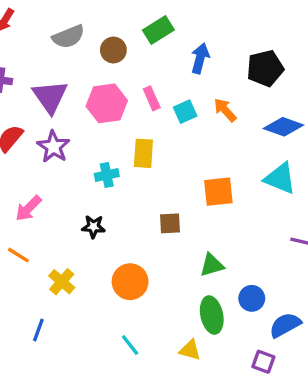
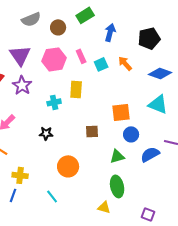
yellow cross: (62, 282) -> (20, 175), moved, turned -35
blue circle: (252, 298) -> (131, 134), moved
blue semicircle: (285, 325) -> (150, 154), moved
cyan line: (130, 345) -> (52, 196), moved

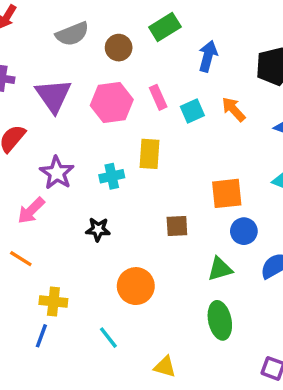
purple star: (22, 85) -> (57, 173), moved
yellow triangle: (104, 207) -> (165, 367), moved

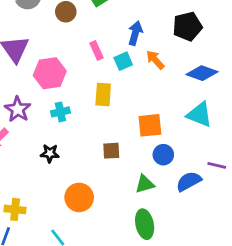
blue arrow: (208, 56) -> (135, 33), moved
pink hexagon: (112, 102) -> (50, 73), moved
yellow rectangle: (149, 154) -> (103, 95), moved

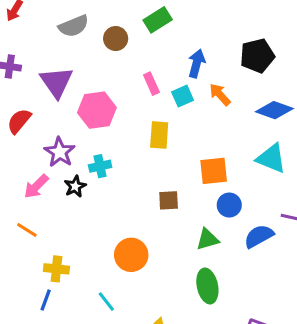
cyan cross: (60, 112) -> (100, 166), moved
black star: (50, 153) -> (75, 186), moved, turned -30

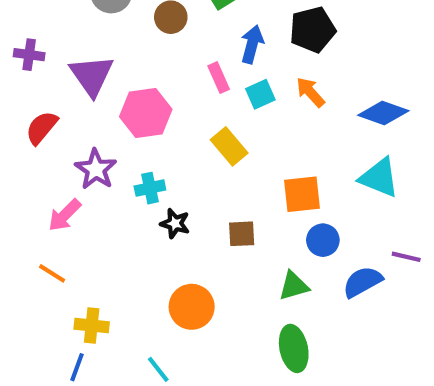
black pentagon: (257, 56) -> (312, 30), moved
blue arrow: (197, 63) -> (252, 44), moved
yellow rectangle: (159, 135) -> (229, 146), turned -44
black star: (75, 186) -> (175, 223), moved, turned -30

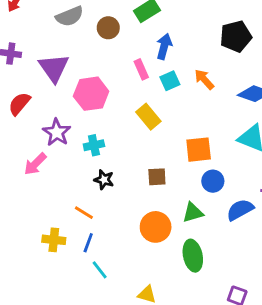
black pentagon: (312, 30) -> (236, 36), moved
black star: (175, 223) -> (104, 180), moved
orange line: (52, 273) -> (84, 213), moved
orange circle: (192, 307) -> (156, 227), moved
blue line: (77, 367) -> (88, 243), moved

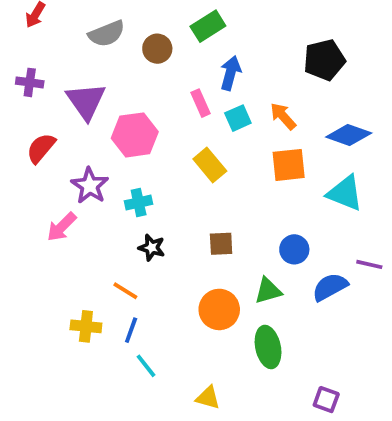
orange square: (199, 150) -> (289, 165), moved

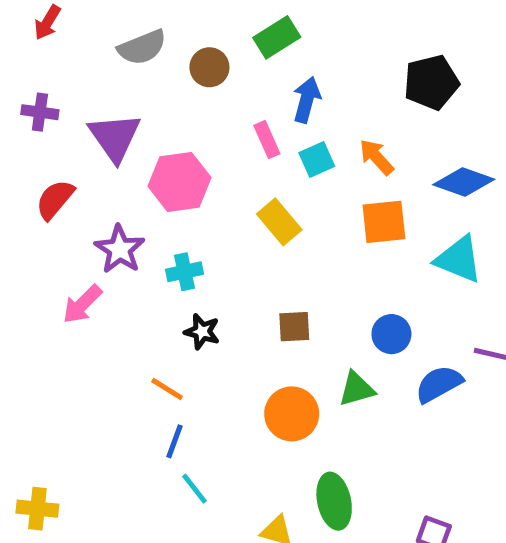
yellow cross: (86, 326) -> (37, 509), moved
green ellipse: (268, 347) -> (334, 501), moved

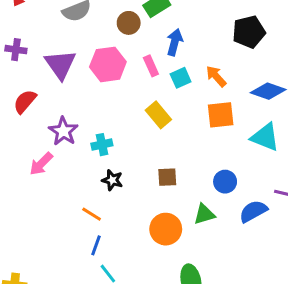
brown circle: (209, 67) -> (129, 23), moved
pink hexagon: (180, 182) -> (108, 64), moved

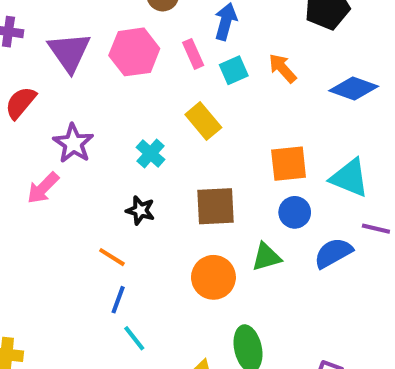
orange square: (221, 115) -> (289, 164), moved
cyan triangle: (265, 137) -> (350, 178), moved
cyan cross: (102, 145) -> (151, 153), moved, turned -36
brown square: (167, 177) -> (216, 206), size x1.5

